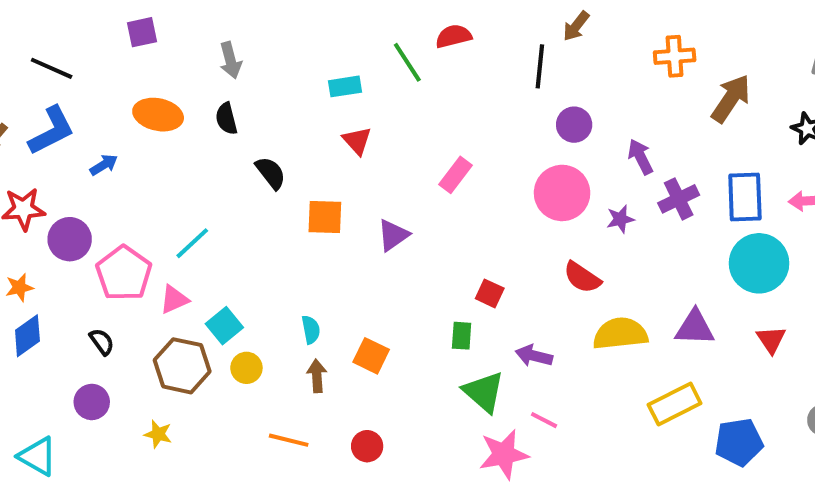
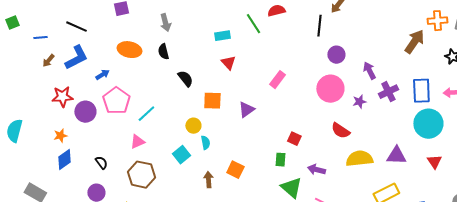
orange cross: (675, 56) -> (437, 21), moved
pink pentagon: (124, 273) -> (116, 101), moved
cyan square: (224, 326) -> (181, 155), moved
cyan semicircle: (311, 330) -> (205, 143), moved
yellow circle: (246, 368) -> (193, 126), moved

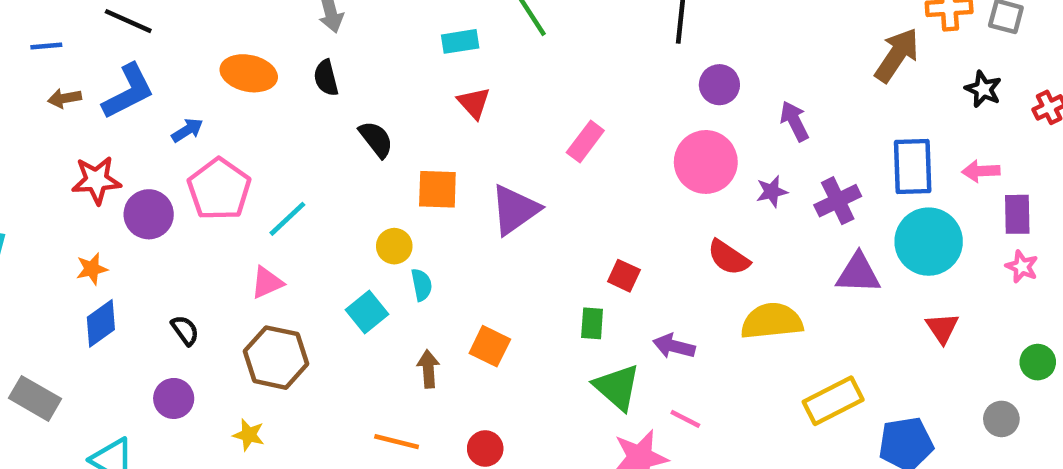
brown arrow: (48, 61) -> (65, 98), turned 40
purple cross: (388, 92) -> (838, 201), moved
purple triangle: (246, 110) -> (515, 210), size x1.4
purple triangle: (396, 156) -> (858, 273), moved

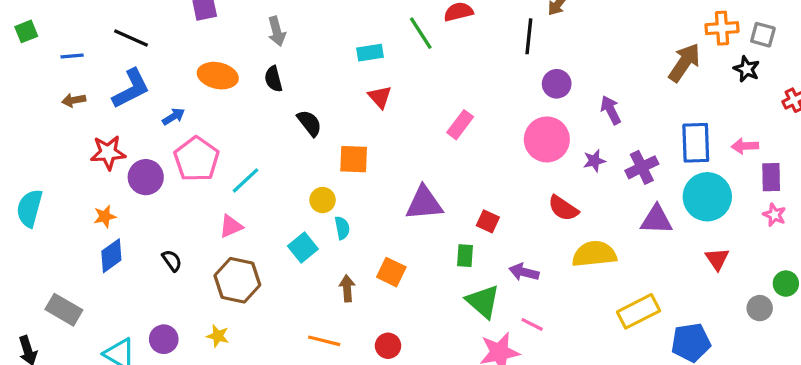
black star: (983, 89) -> (747, 69), moved
brown arrow: (65, 98) -> (74, 100), moved
purple triangle: (515, 210) -> (424, 203), moved, turned 30
purple circle: (174, 398) -> (164, 339), moved
gray circle: (1001, 419) -> (760, 308), moved

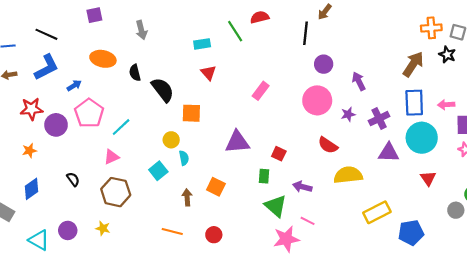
brown arrow: (684, 63) -> (413, 64), moved
black semicircle: (273, 79) -> (135, 73), moved
black semicircle: (309, 123) -> (163, 90), size x1.4
blue diamond: (111, 256) -> (31, 189), moved

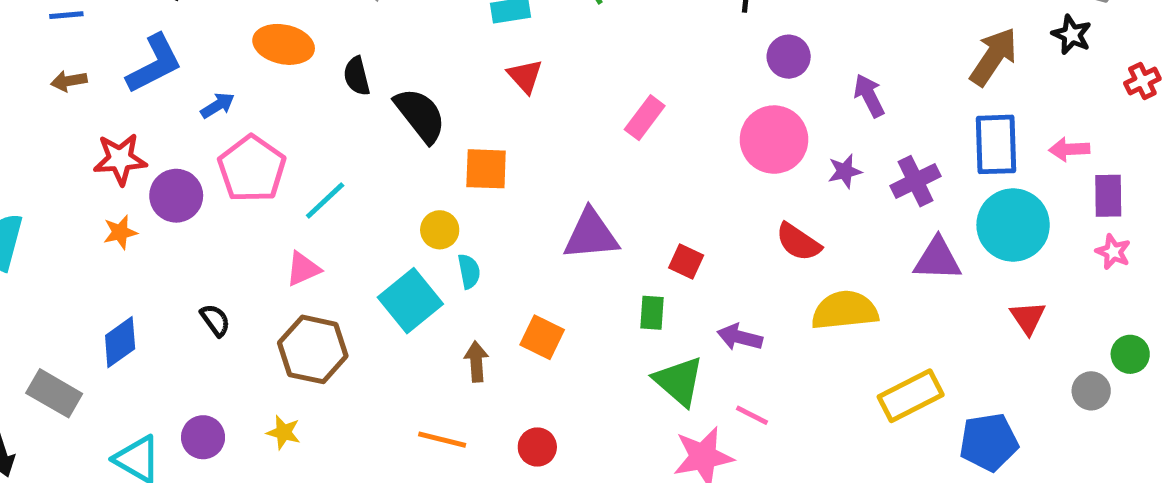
orange star: (29, 150) -> (120, 232), moved
cyan square: (158, 171) -> (410, 301), size x1.4

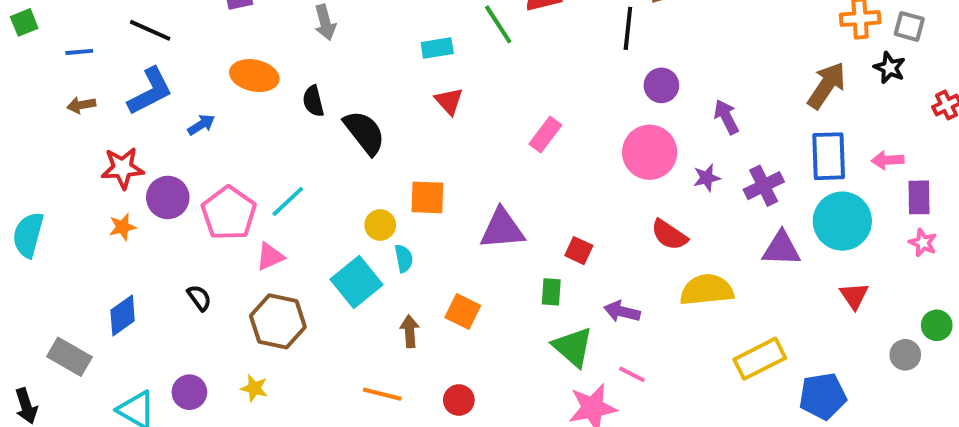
pink pentagon: (252, 169) -> (229, 213), moved
orange square: (486, 169) -> (427, 197), moved

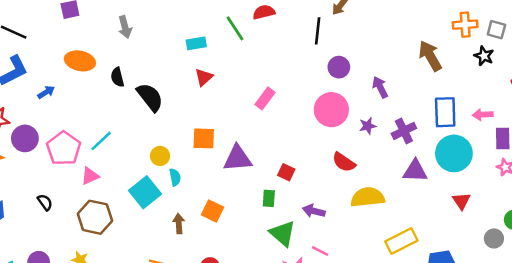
brown arrow: (827, 85) -> (430, 56), moved, turned -64
red triangle: (449, 101) -> (204, 77), turned 30
orange square: (427, 197) -> (204, 138), moved

